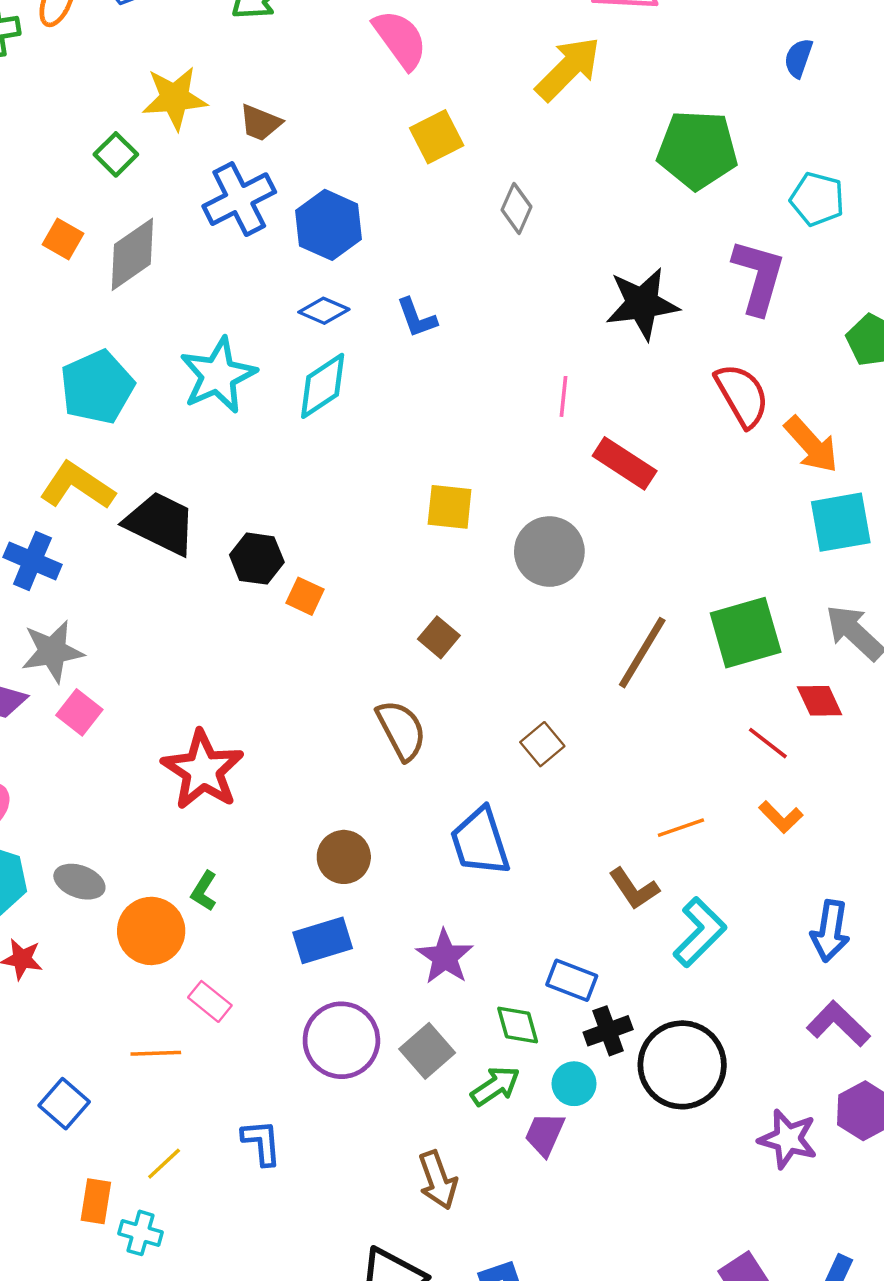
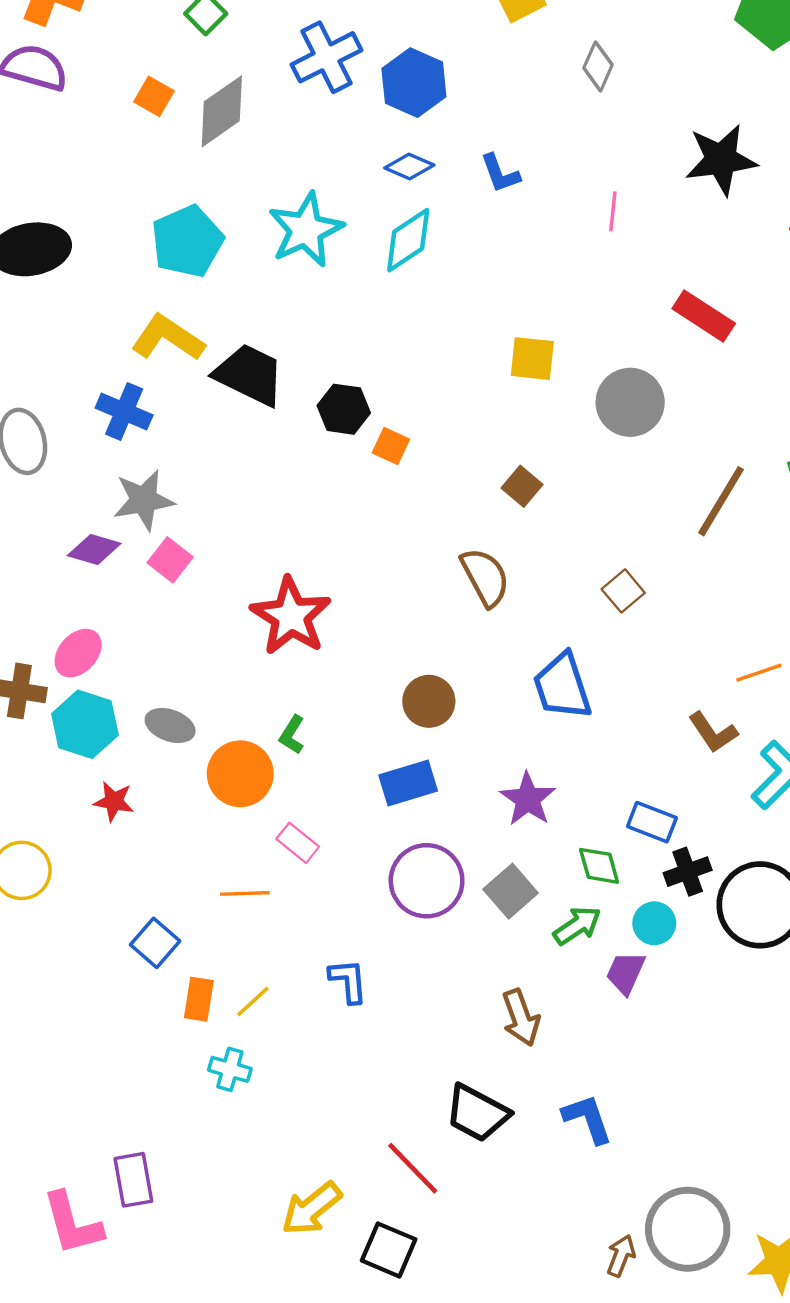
pink line: (563, 396) -> (613, 211), moved
orange rectangle: (96, 1201) -> (199, 999), moved

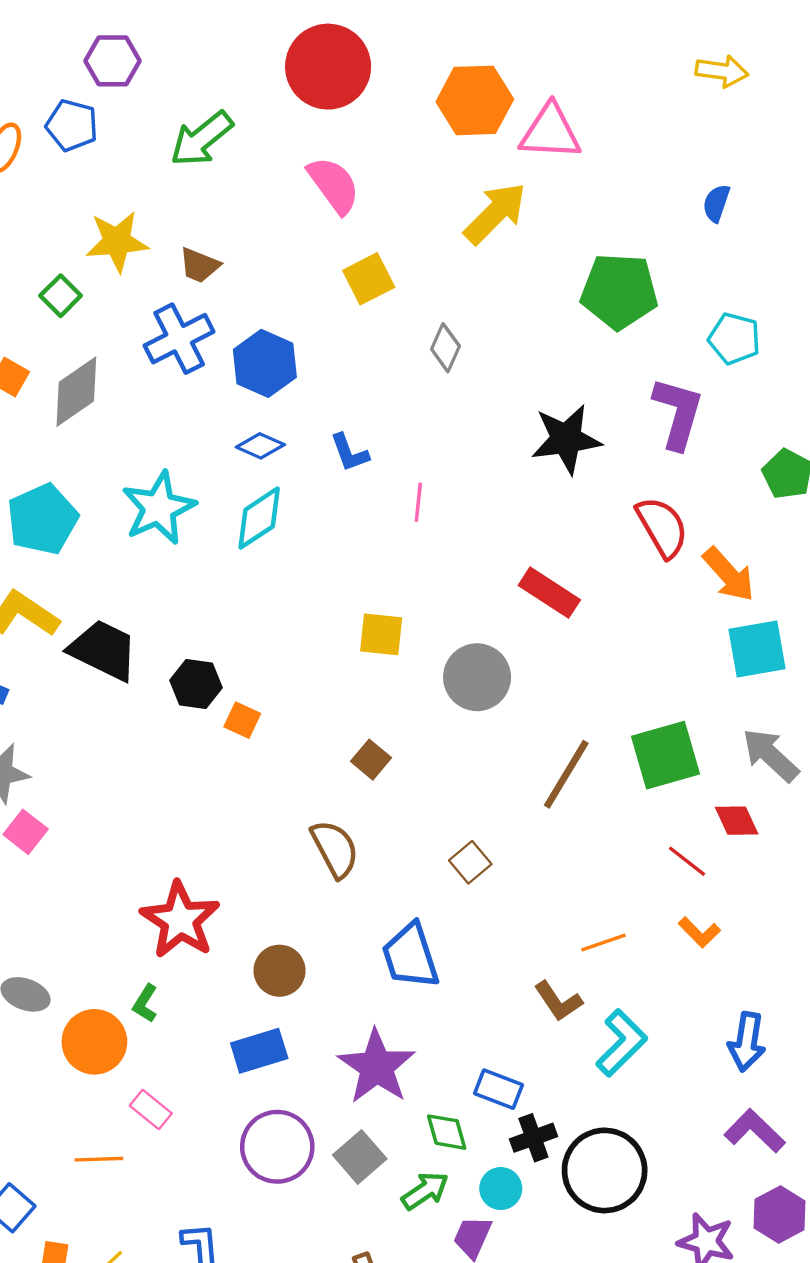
pink line: (613, 211) -> (418, 502), moved
red star: (291, 616) -> (180, 920), moved
purple star: (528, 799) -> (377, 1067), size x1.4

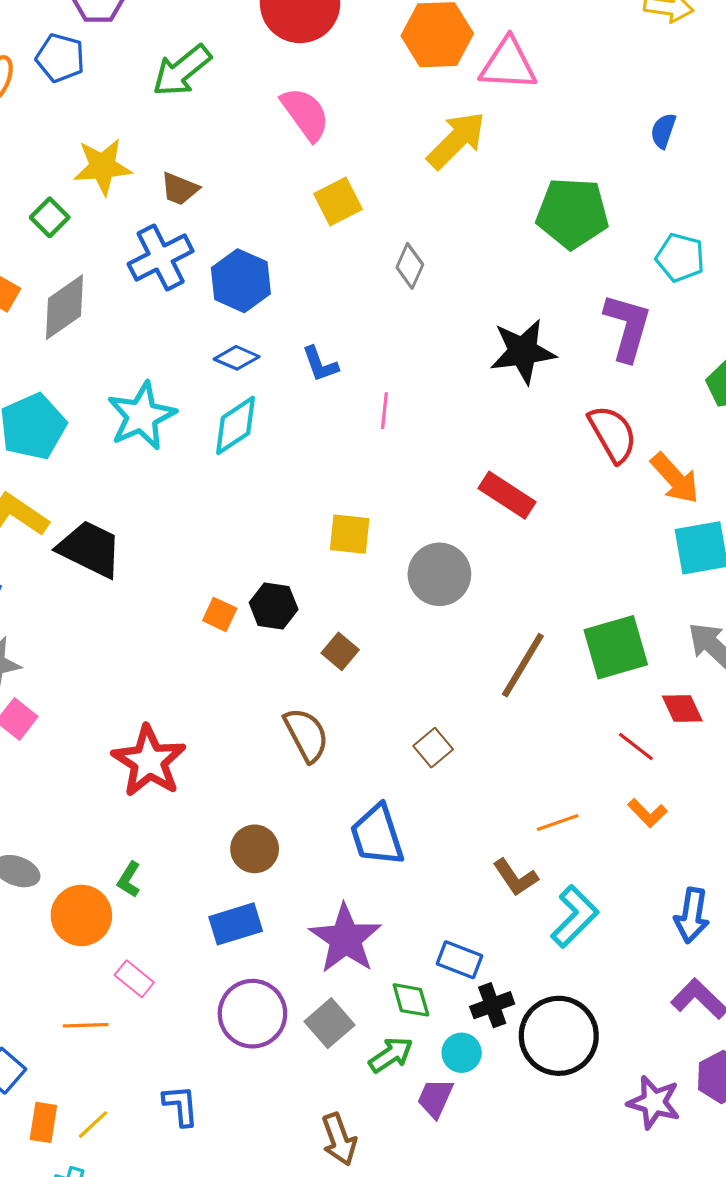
black hexagon: (196, 684) -> (274, 606), moved
red star: (180, 920) -> (149, 761), moved

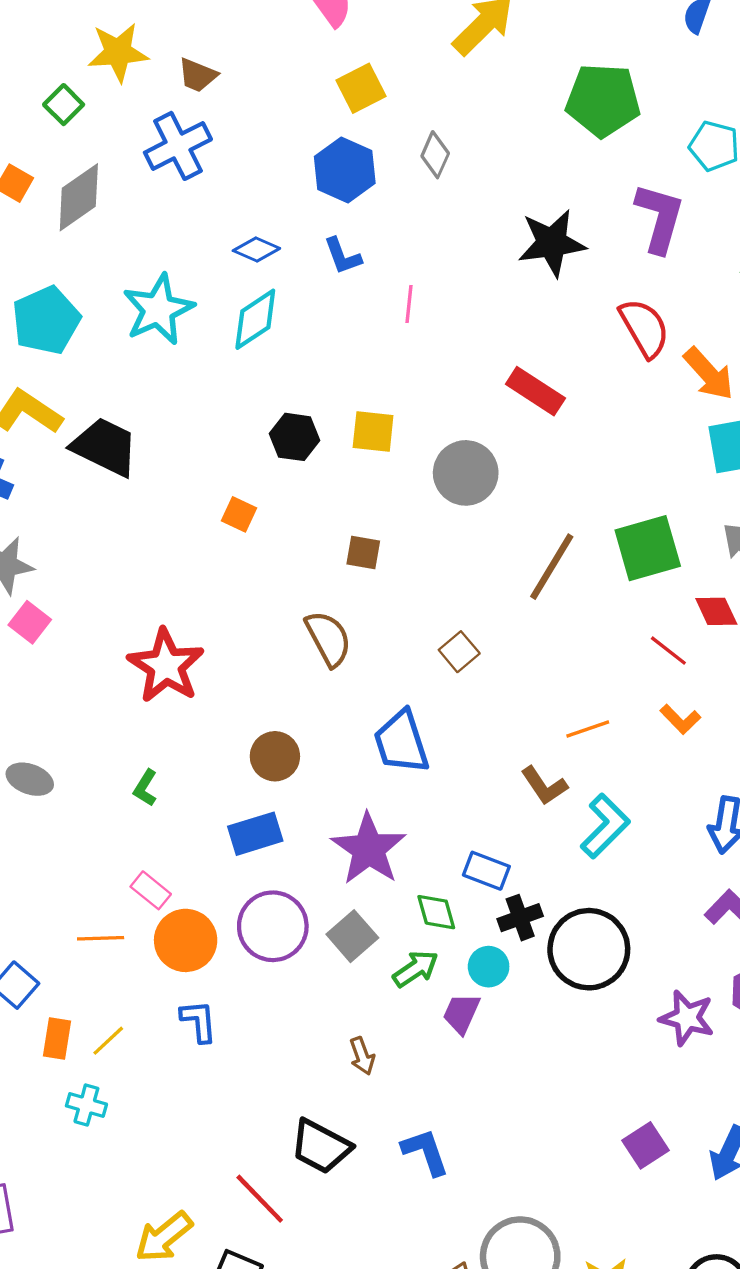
blue hexagon: (241, 281) -> (345, 170), moved
black hexagon: (274, 606) -> (295, 437), moved
brown square: (340, 651) -> (363, 552), turned -30
orange circle: (81, 915) -> (186, 940), moved
brown arrow: (339, 1139) -> (362, 1056), size x0.7

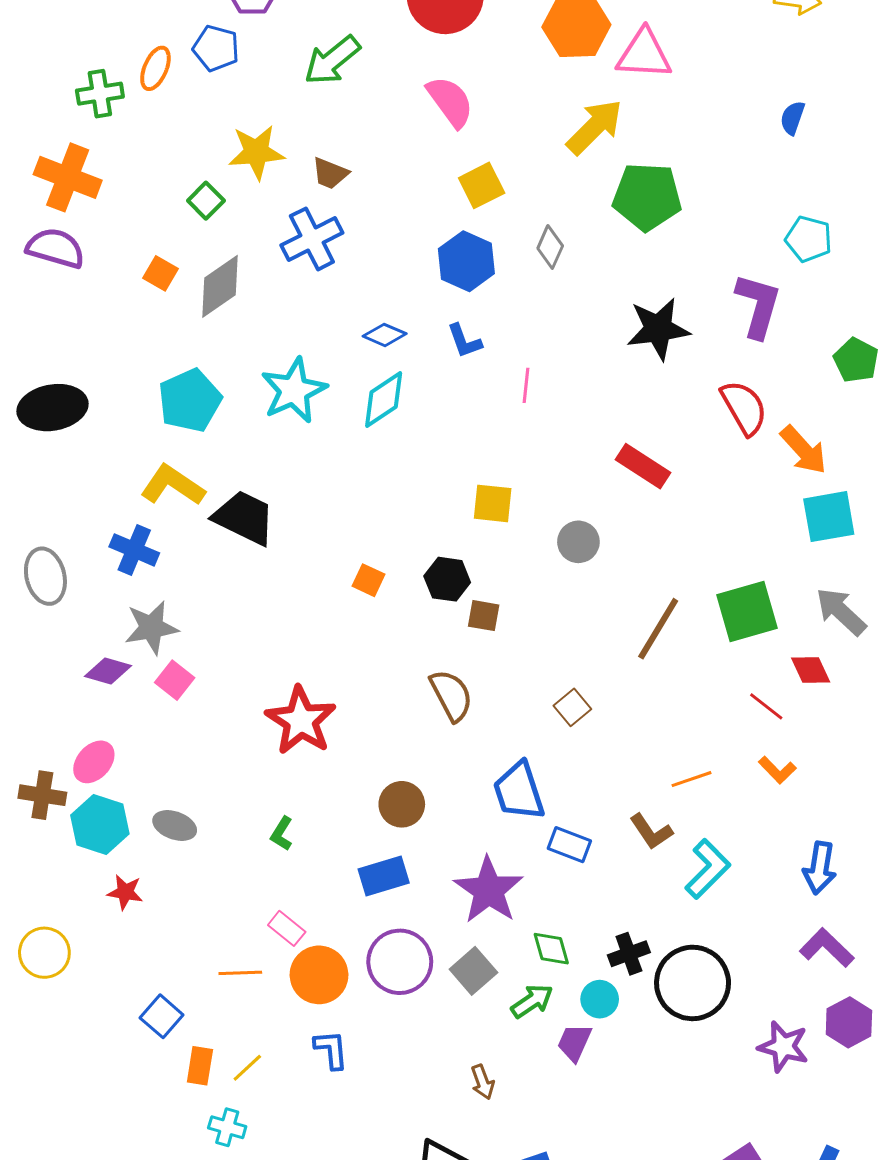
green pentagon: (603, 100) -> (647, 197), moved
black hexagon: (295, 437) -> (447, 579), moved
gray circle: (466, 473) -> (578, 542), size x0.7
blue rectangle: (486, 871) -> (569, 845), moved

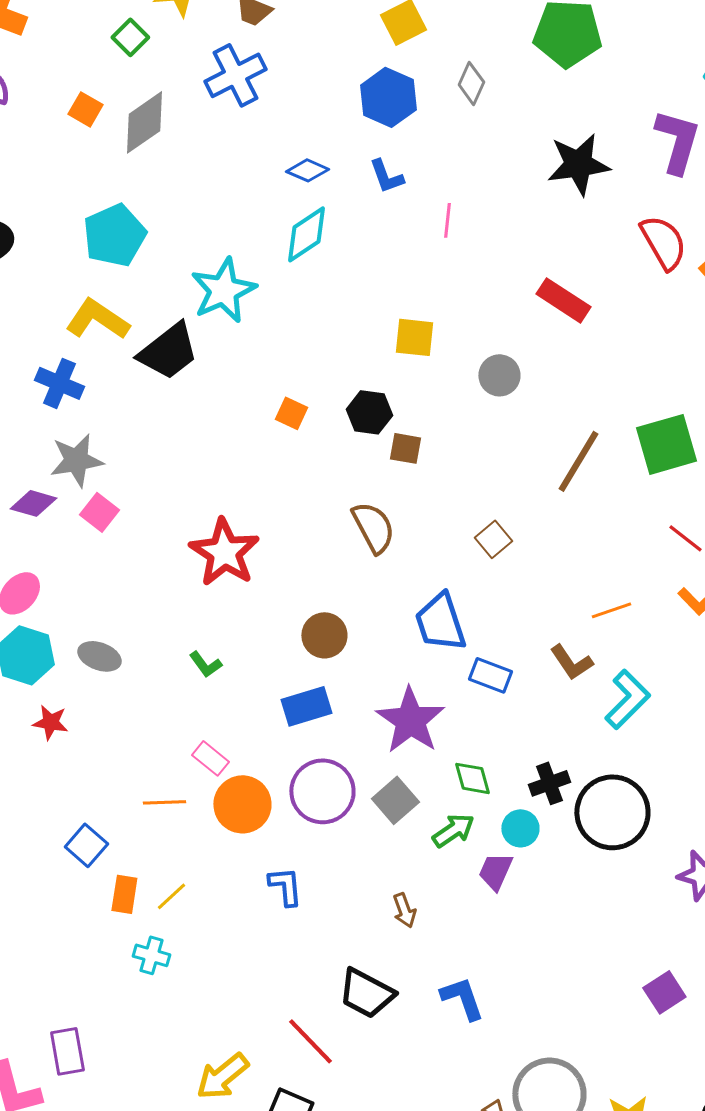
cyan star: (294, 390) -> (223, 290), moved
black trapezoid: (244, 518) -> (168, 351), turned 116
green L-shape: (282, 834) -> (205, 664), turned -68
blue L-shape: (331, 1050) -> (285, 886), moved

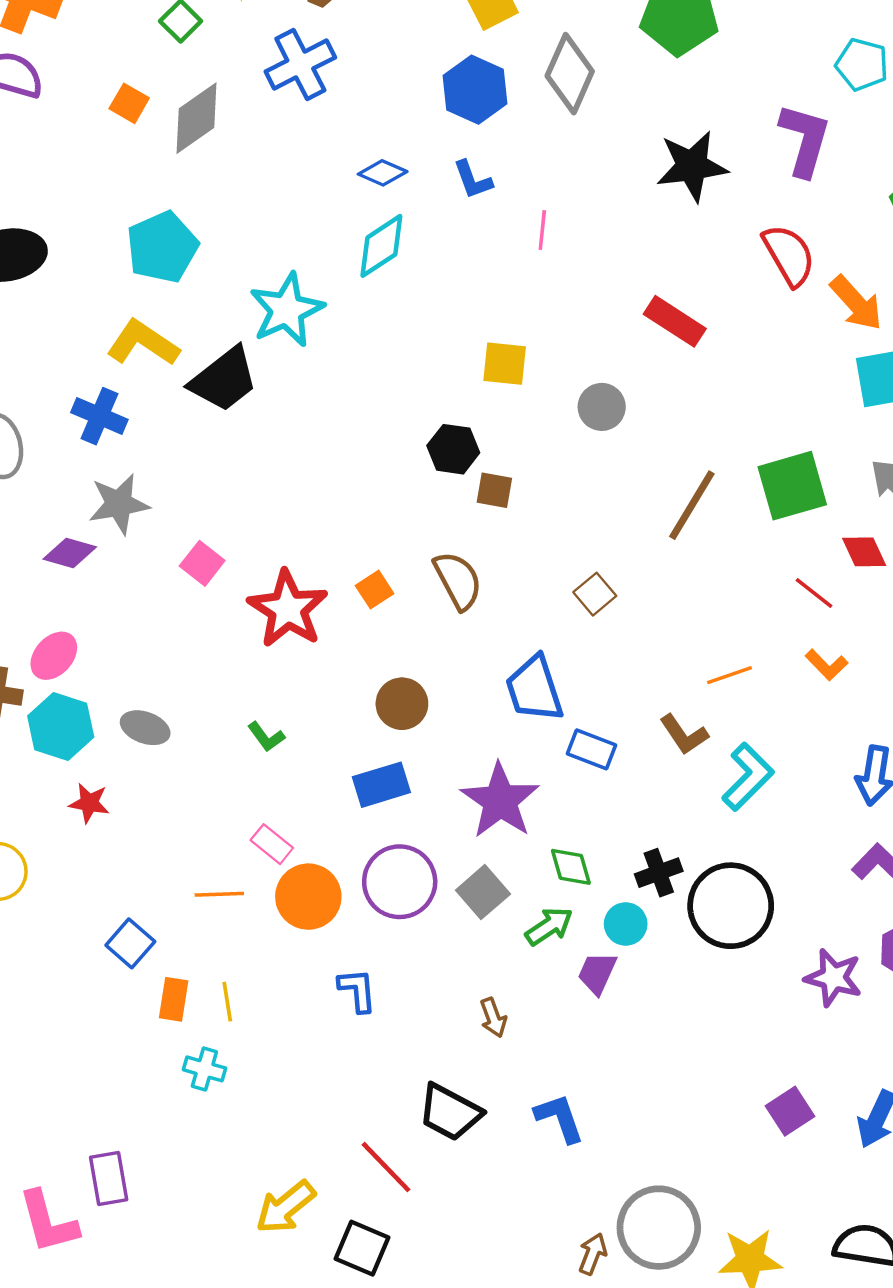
gray diamond: (471, 83) -> (570, 74), size x1.6
orange square: (291, 413) -> (375, 590), moved, turned 32
pink square: (99, 512) -> (202, 563), moved
yellow line: (171, 896) -> (227, 1002), turned -56

